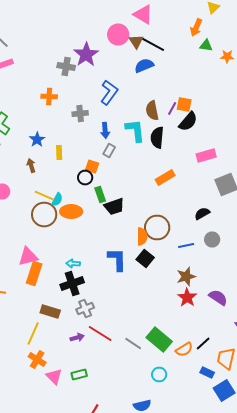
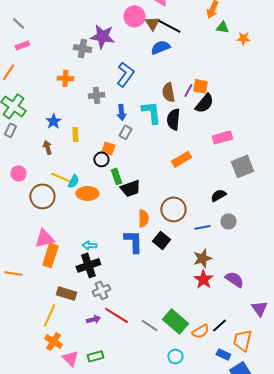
purple star: (86, 54) -> (102, 36), turned -30
brown circle: (44, 214) -> (42, 196), moved
orange semicircle: (142, 236) -> (143, 218), moved

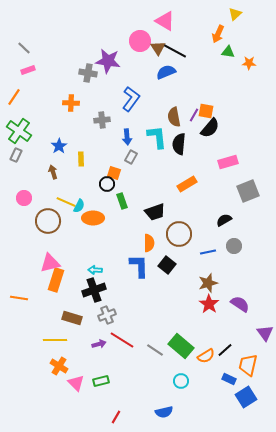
black trapezoid: (130, 188) -> (155, 212), moved
yellow line: (49, 315) -> (55, 340), turned 65

